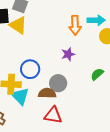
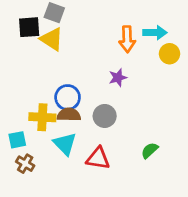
green semicircle: (97, 74) -> (150, 150), moved
brown semicircle: (47, 93) -> (69, 115), moved
cyan triangle: (20, 96) -> (65, 144), moved

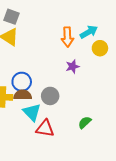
cyan arrow: (155, 33) -> (89, 32), turned -30
purple star: (118, 78) -> (72, 66), moved
cyan triangle: (65, 144) -> (32, 112), moved

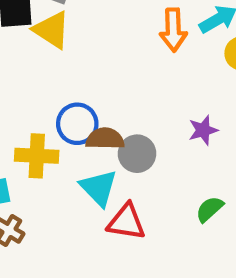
purple star: (72, 66) -> (203, 130), moved
brown semicircle: (23, 95) -> (105, 139), moved

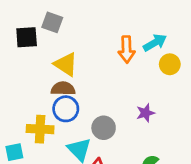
yellow triangle: (52, 30) -> (66, 64), moved
brown semicircle: (105, 139) -> (63, 89), moved

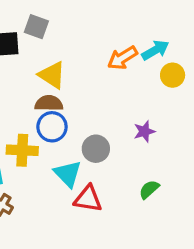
orange arrow: (127, 49) -> (122, 58), turned 60

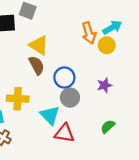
orange arrow: (122, 58) -> (89, 33), turned -75
yellow circle: (173, 75) -> (107, 45), moved
brown semicircle: (49, 103) -> (37, 65), turned 60
blue circle: (52, 127) -> (64, 78), moved

